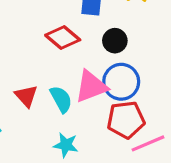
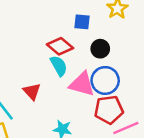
pink triangle: (91, 87) -> (82, 84), turned 36
cyan semicircle: (61, 99) -> (59, 66), moved

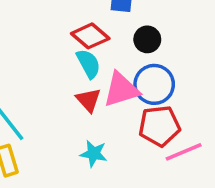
pink triangle: (82, 84) -> (121, 90), turned -32
red triangle: (32, 91) -> (88, 100), moved

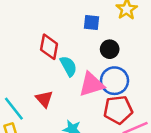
red diamond: (90, 36) -> (49, 47), moved, turned 60
red triangle: (88, 100) -> (44, 99), moved

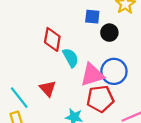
black circle: (110, 49) -> (109, 33), moved
red pentagon: (118, 110) -> (100, 99), moved

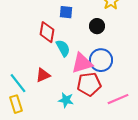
blue square: (92, 17) -> (66, 12), moved
red triangle: (48, 89) -> (43, 75), turned 49

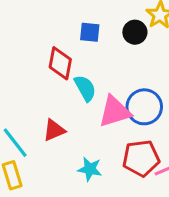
black circle: (97, 26) -> (135, 32), moved
red pentagon: (89, 84) -> (141, 158), moved

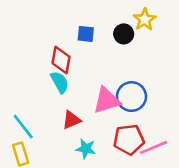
cyan semicircle: (85, 88) -> (60, 82), moved
red triangle: (54, 130) -> (71, 120), moved

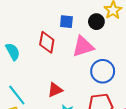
cyan semicircle: (60, 82) -> (13, 52), moved
pink triangle: (107, 100) -> (83, 46), moved

